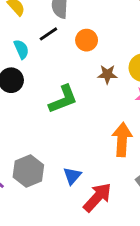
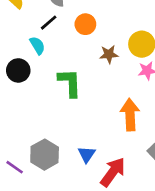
cyan semicircle: (21, 49) -> (37, 45), moved
green L-shape: (63, 99) -> (70, 83), turned -64

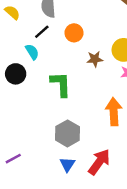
blue triangle: (87, 154) -> (67, 164), moved
gray hexagon: (45, 155) -> (67, 133), moved
purple line: (15, 167) -> (13, 159), turned -63

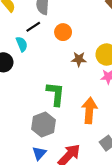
green L-shape: (61, 84) -> (56, 94), moved

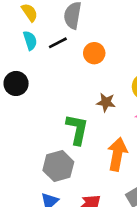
cyan semicircle: (22, 44) -> (30, 41), moved
brown star: (79, 59) -> (106, 102), moved

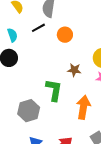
cyan semicircle: (30, 41) -> (12, 35), moved
gray hexagon: (58, 166) -> (29, 111), moved

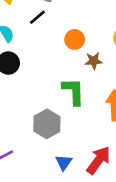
orange circle: (65, 35) -> (75, 39), moved

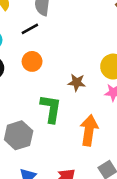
orange circle: (75, 39) -> (32, 61), moved

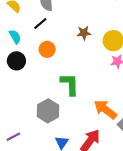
brown star: (77, 82) -> (84, 33), moved
orange arrow: (89, 130) -> (105, 109), moved, turned -50

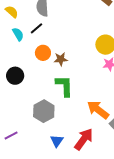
brown star: (84, 33) -> (61, 59), moved
cyan semicircle: (15, 37) -> (18, 34), moved
black circle: (16, 61) -> (15, 76), moved

